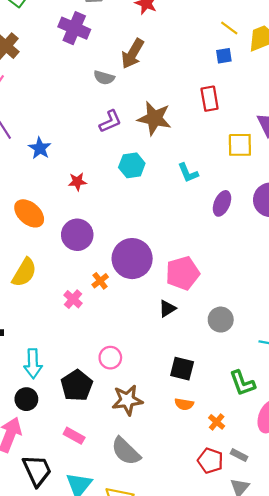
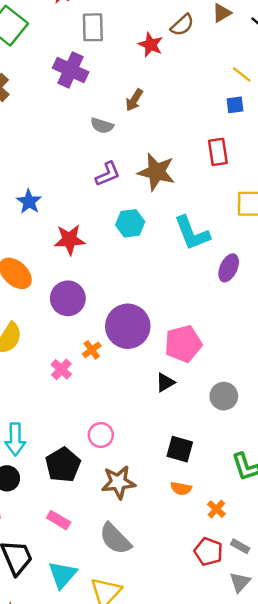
brown arrow: (133, 54) -> (134, 100), size x0.7
cyan L-shape: (188, 173) -> (192, 233), size x1.6
red star: (77, 182) -> (70, 240), size x1.5

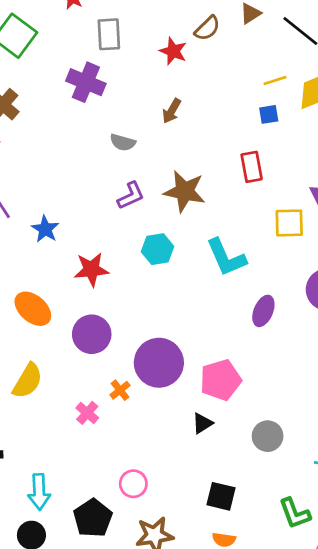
yellow line: (242, 74) -> (275, 81), turned -54
brown arrow: (134, 100) -> (172, 111), moved
purple ellipse: (229, 268) -> (263, 311), moved

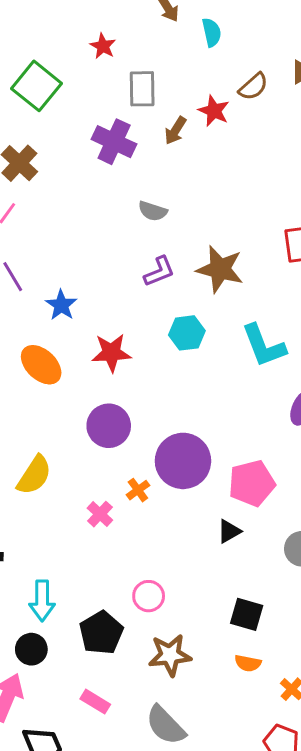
brown arrow: (172, 111) -> (175, 130), moved
orange ellipse: (33, 309) -> (41, 365), moved

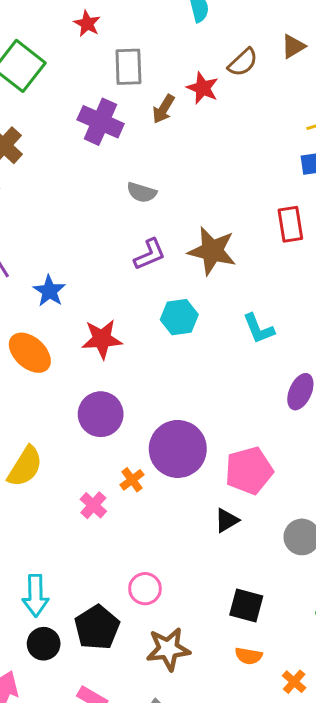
cyan L-shape: (264, 346) -> (259, 329), size x0.7
black circle: (31, 649) -> (44, 644), moved

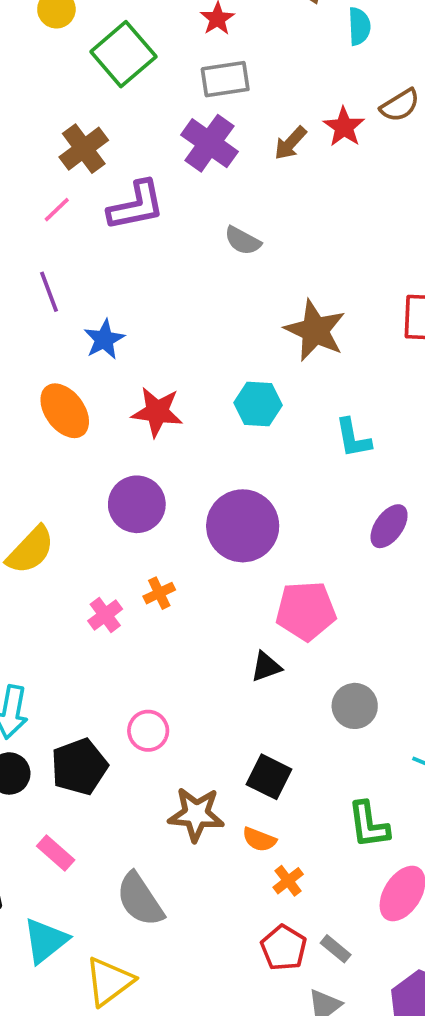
gray rectangle: (128, 67) -> (225, 79), moved, turned 72
purple L-shape: (150, 254) -> (136, 206), moved, size x1.4
purple circle: (178, 449) -> (243, 526), moved
brown star: (168, 649) -> (196, 814), moved
orange cross: (294, 682) -> (288, 881), moved

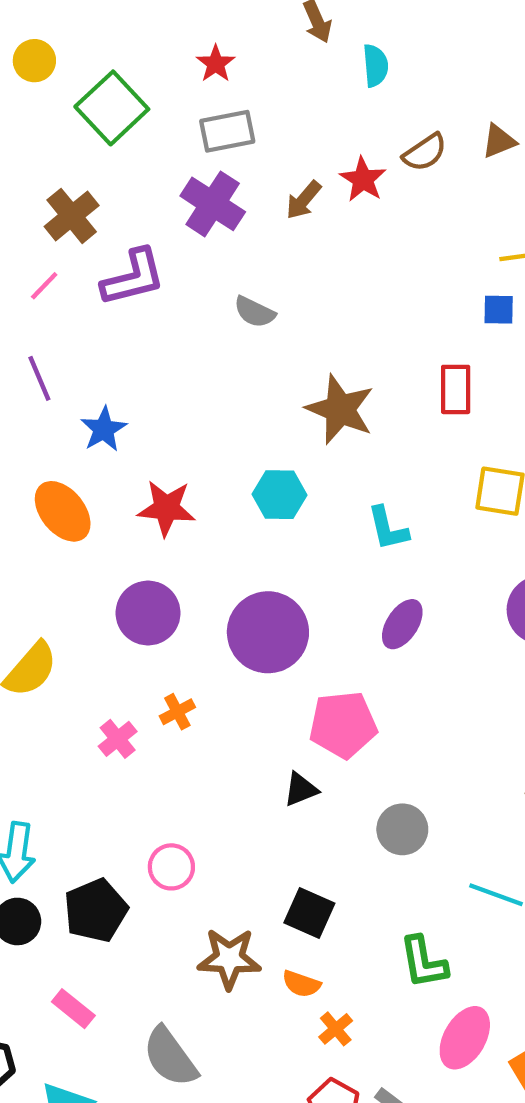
purple ellipse: (389, 526) -> (402, 624), moved

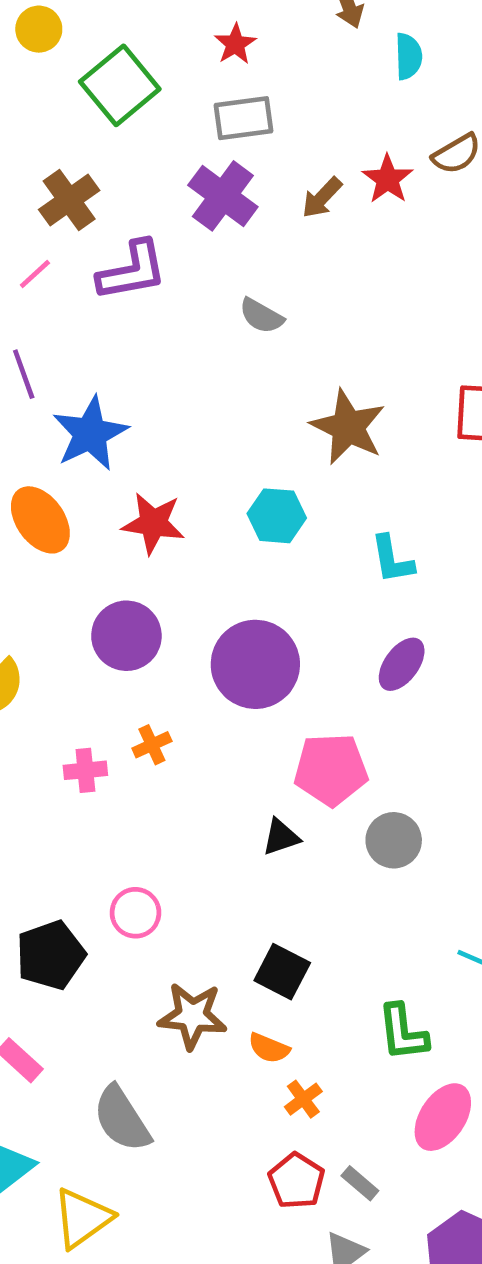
blue star: (104, 429) -> (90, 434), size x1.5
pink cross: (118, 739) -> (85, 770), turned 30
gray circle: (402, 829) -> (394, 840), moved

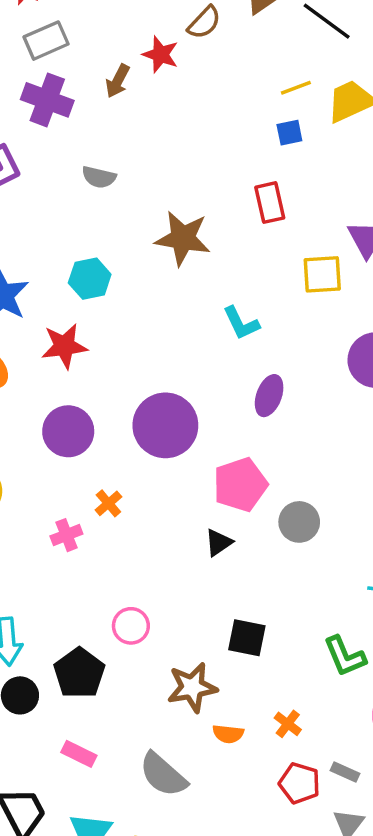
cyan hexagon: (277, 516) -> (90, 279), moved
orange semicircle: (269, 1048) -> (228, 734), moved

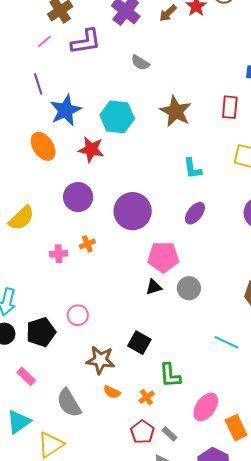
cyan hexagon: (90, 279) -> (117, 117), size x1.4
black triangle: (219, 543) -> (154, 287), moved
green L-shape: (345, 656) -> (170, 375), moved

